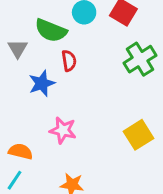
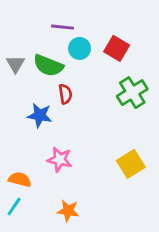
gray triangle: (18, 49) -> (15, 64), moved
blue star: (42, 83) -> (40, 115), turned 30

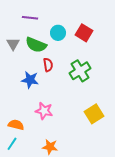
purple line: (62, 27) -> (30, 18), moved
green cross: (132, 93) -> (80, 71), moved

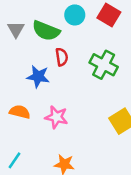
green cross: (80, 71) -> (104, 65), turned -30
orange semicircle: (16, 125) -> (20, 112), moved

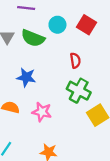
red semicircle: (62, 57) -> (75, 60), moved
green cross: (104, 65) -> (79, 91), moved

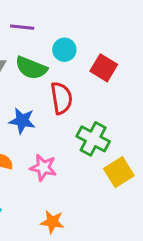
red square: (86, 25) -> (104, 68), moved
red semicircle: (75, 60) -> (61, 98), moved, size x1.5

